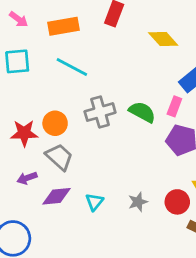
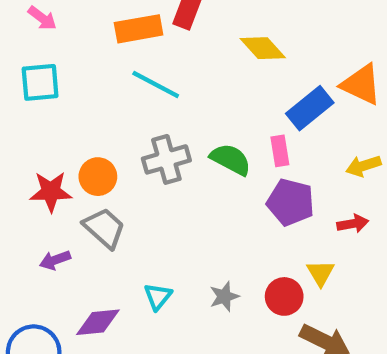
orange rectangle: (64, 26) -> (139, 29), moved
cyan line: (72, 67) -> (156, 85), moved
pink rectangle: (174, 106) -> (280, 151), turned -30
purple diamond: (56, 196) -> (98, 322), moved

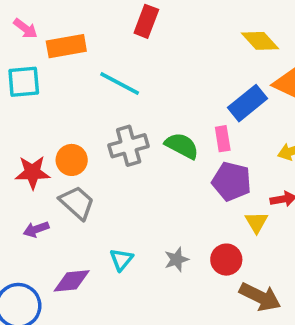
orange rectangle: (139, 29) -> (66, 46), moved
yellow diamond: (263, 48) -> (260, 41), moved
yellow triangle: (321, 273) -> (256, 222), moved

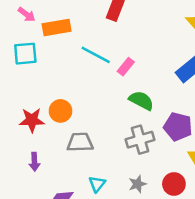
pink rectangle: (223, 139) -> (126, 67), moved, turned 48
gray cross: (129, 146) -> (140, 140), moved
gray trapezoid: (77, 203) -> (80, 142), moved, turned -44
purple arrow: (36, 229) -> (34, 162), turned -72

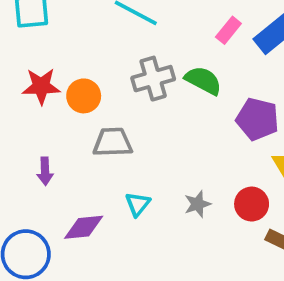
pink rectangle: (126, 67) -> (228, 30), moved
red star: (32, 120) -> (41, 86), moved
gray cross: (140, 140) -> (153, 79), moved

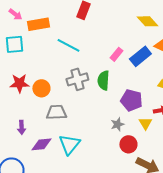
green semicircle: (203, 80) -> (103, 80), turned -114
cyan triangle: (138, 204) -> (69, 144), size x1.6
gray star: (198, 204) -> (117, 124), moved
purple diamond: (84, 227) -> (41, 144), moved

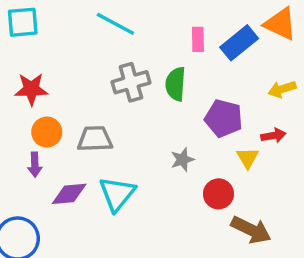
pink rectangle: (116, 54) -> (198, 39), turned -40
orange circle: (41, 88) -> (47, 132), moved
gray star: (117, 124) -> (182, 160), moved

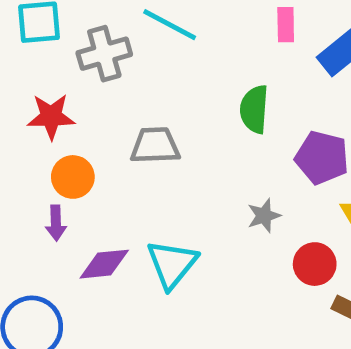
pink rectangle: (198, 39) -> (286, 25), moved
gray cross: (131, 82) -> (104, 54), moved
gray trapezoid: (95, 139) -> (155, 146), moved

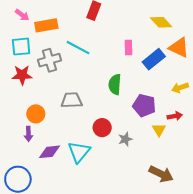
red star: (51, 117) -> (22, 75), moved
gray star: (264, 216) -> (125, 139), moved
red circle: (315, 264) -> (102, 128), moved

